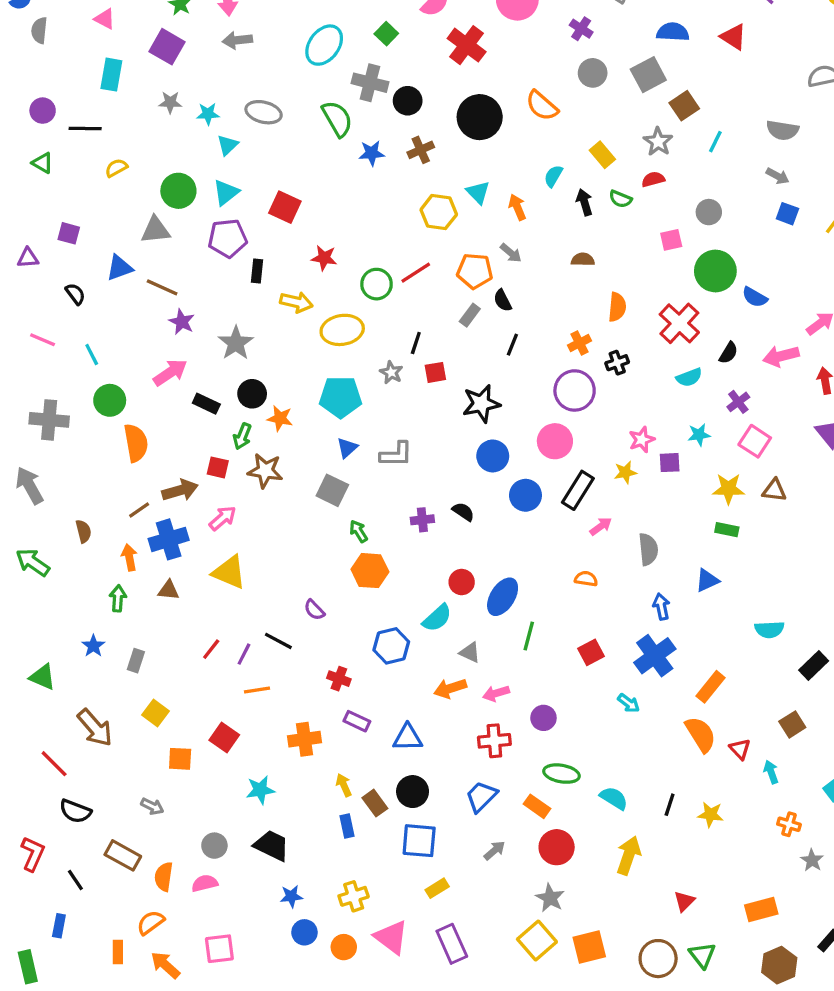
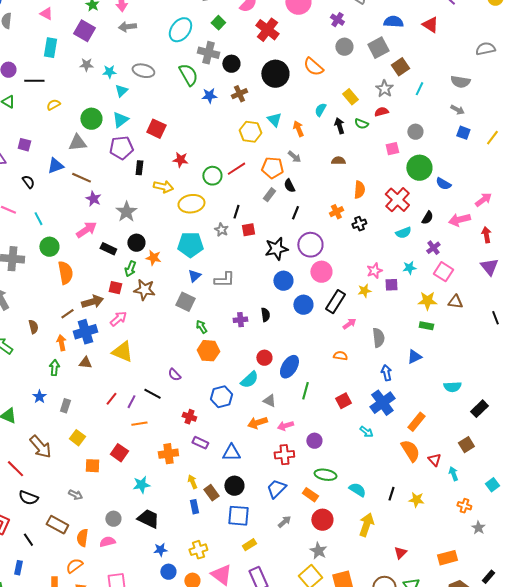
purple circle: (575, 390) -> (310, 245), moved
black semicircle: (463, 512) -> (265, 315), turned 48

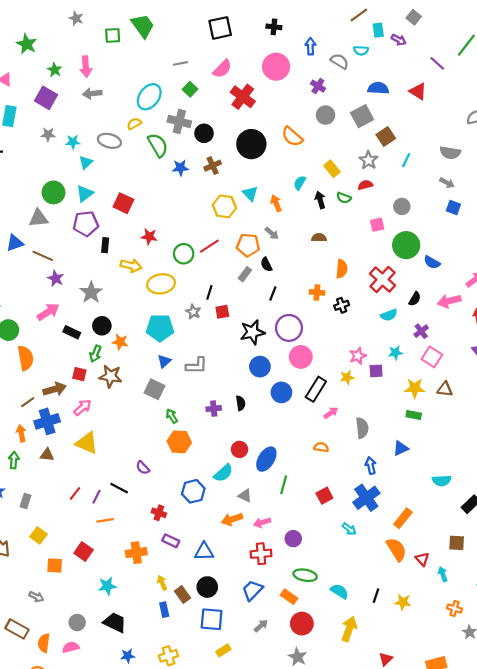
yellow semicircle: (53, 105) -> (134, 124), moved
orange cross: (336, 212) -> (317, 292), turned 32
brown square: (466, 445) -> (457, 543), turned 35

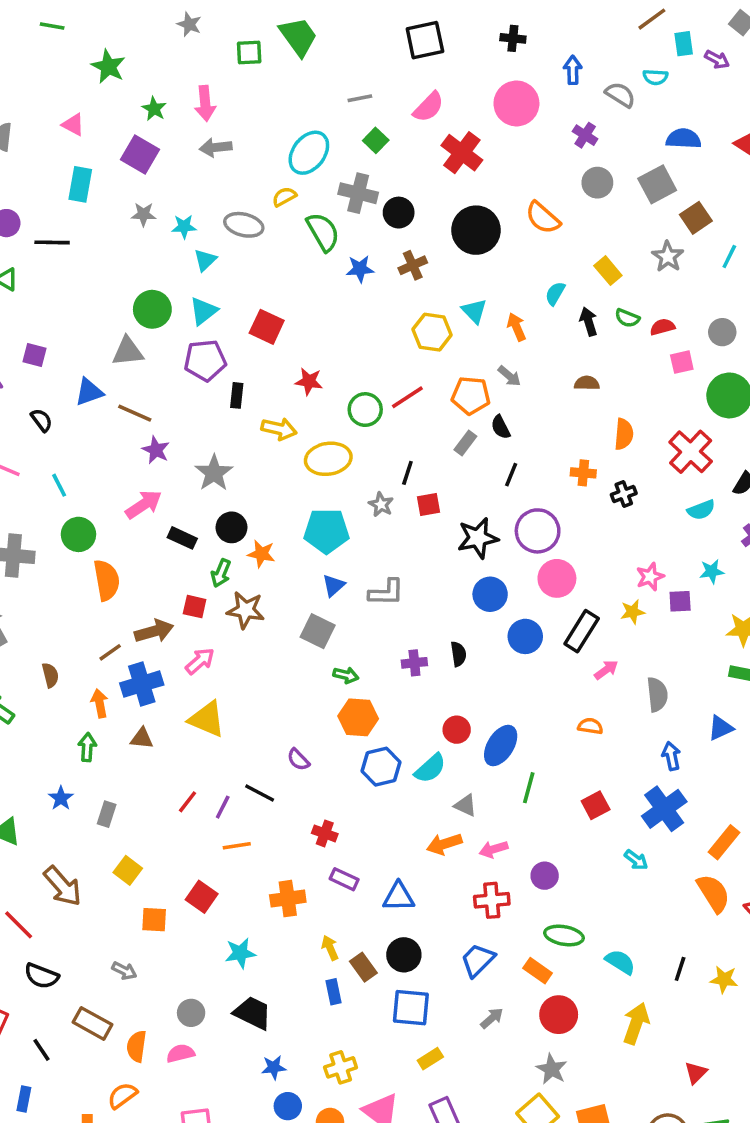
red semicircle: (365, 185) -> (662, 327), moved
green arrow: (172, 416) -> (346, 675), turned 136
blue hexagon: (193, 491) -> (381, 767), moved

